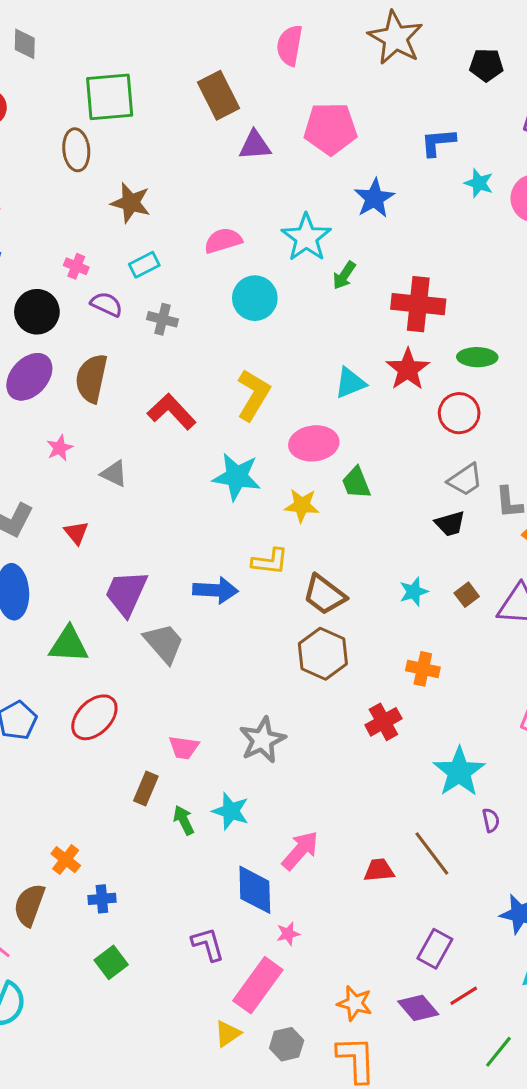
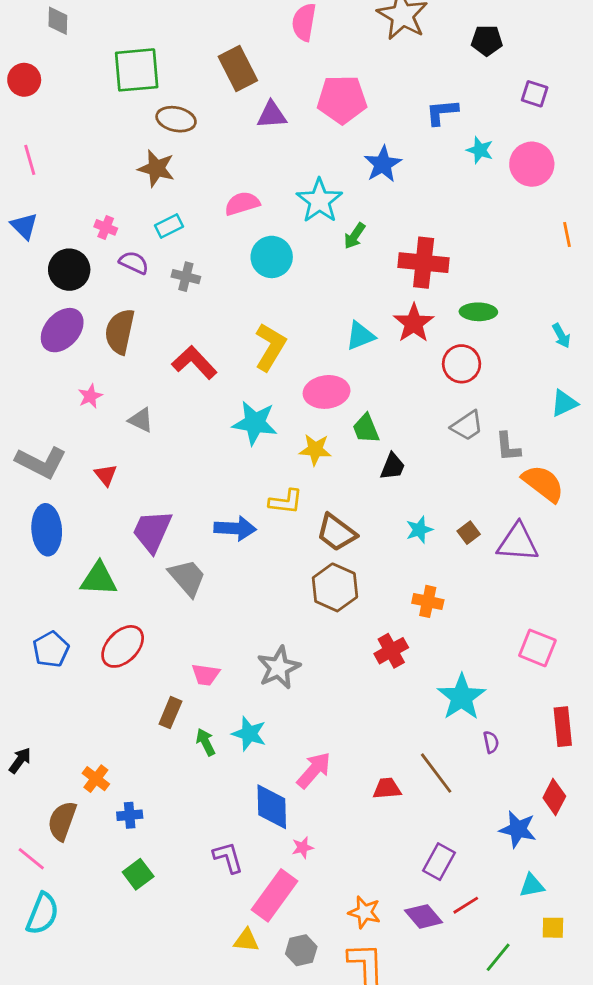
brown ellipse: (76, 150) -> (176, 119), moved, turned -72
black trapezoid: (450, 524) -> (393, 466), moved, turned -52
yellow triangle: (228, 1034) -> (246, 940), turned 40

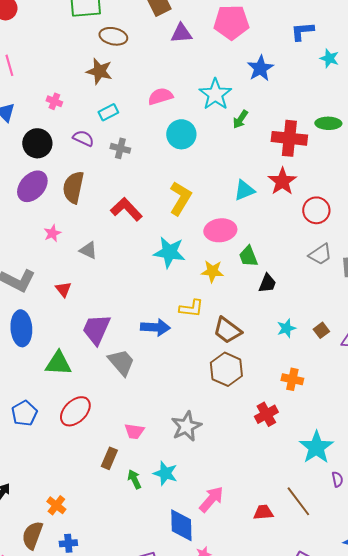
pink cross: (106, 227) -> (54, 101), moved
green ellipse: (478, 312) -> (328, 123), moved
blue cross: (130, 815) -> (68, 543), moved

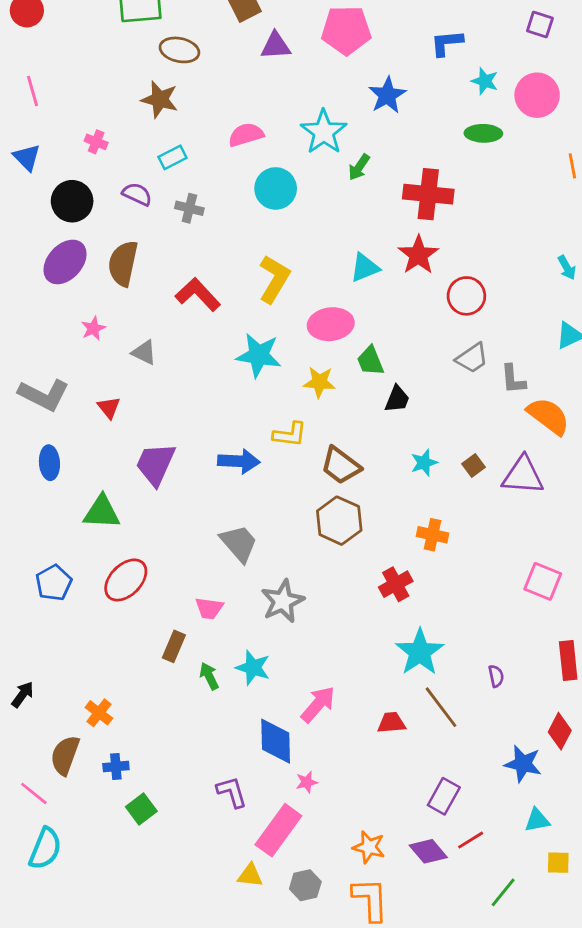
green ellipse: (328, 123) -> (483, 133), moved
blue ellipse: (21, 328) -> (49, 463), size x0.7
gray trapezoid: (121, 362) -> (239, 543), moved
cyan star: (316, 447) -> (420, 652), moved

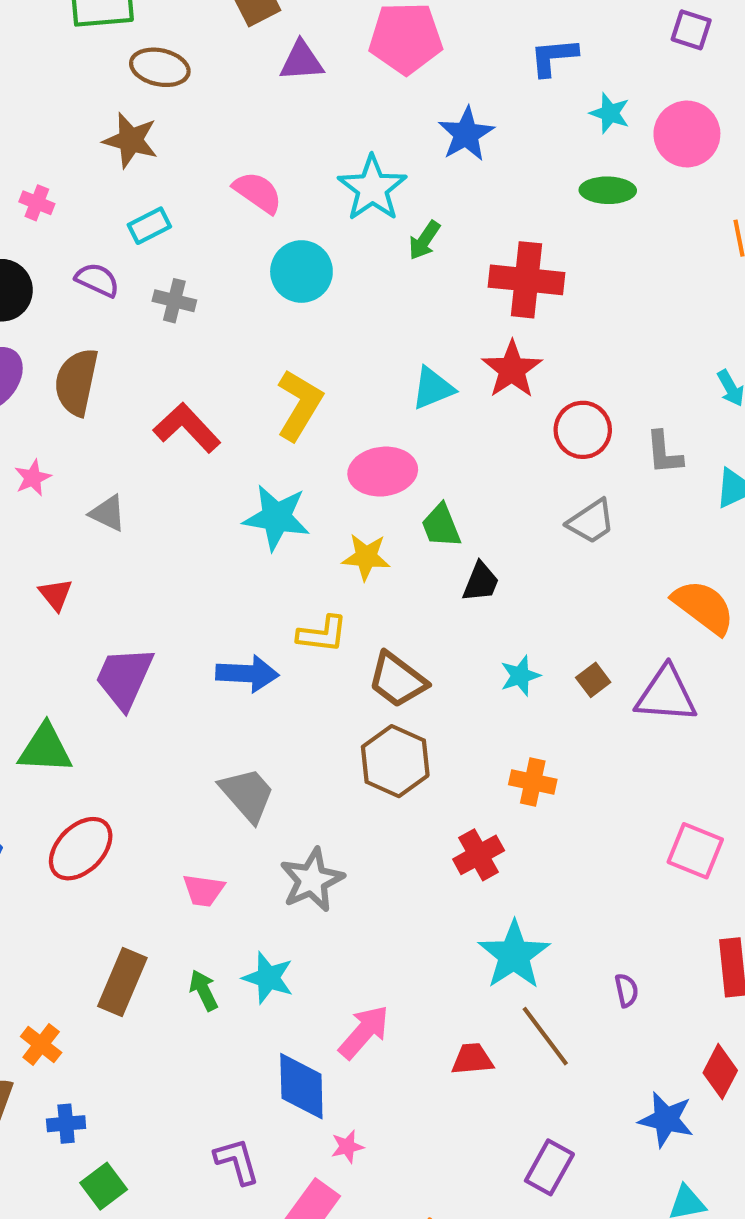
pink semicircle: (246, 135) -> (258, 192), turned 52
gray L-shape: (513, 379) -> (664, 453), moved
brown rectangle: (174, 646) -> (122, 982), moved, size x1.4

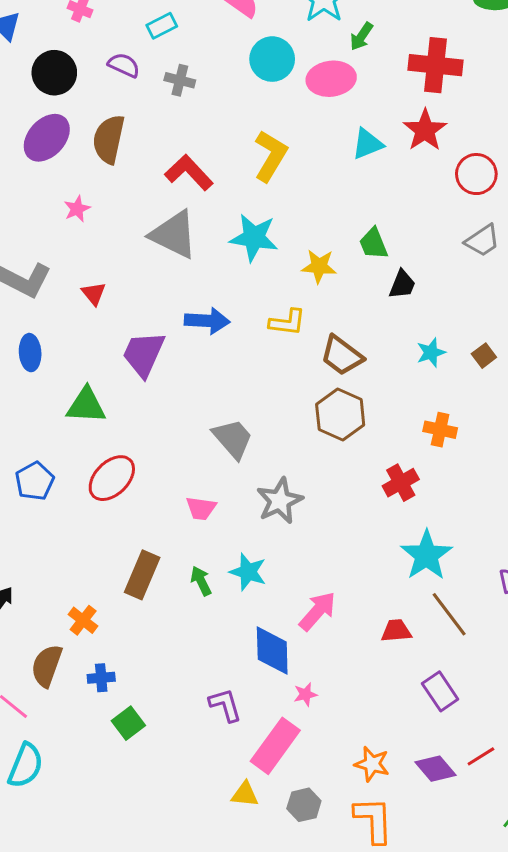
pink ellipse: (383, 472) -> (331, 79), moved
gray triangle: (108, 513) -> (174, 235), moved, size x1.8
blue arrow: (247, 674) -> (207, 321), moved
purple rectangle: (549, 1167) -> (440, 691), moved, turned -63

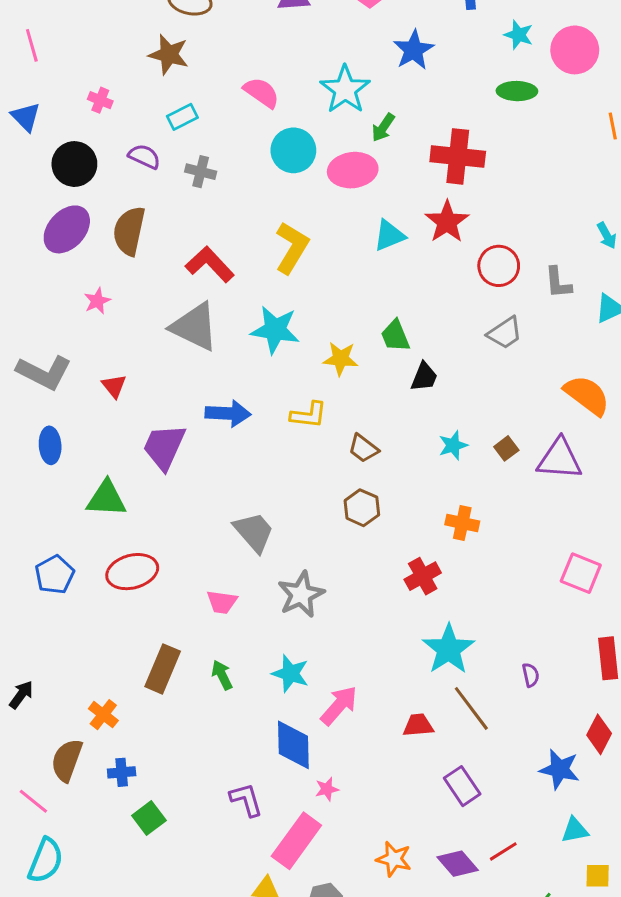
brown trapezoid: (342, 356) -> (363, 448), size x0.7
brown hexagon: (340, 415) -> (362, 508), size x0.7
red ellipse: (112, 478) -> (132, 572), turned 30
cyan star: (248, 572) -> (290, 673), moved

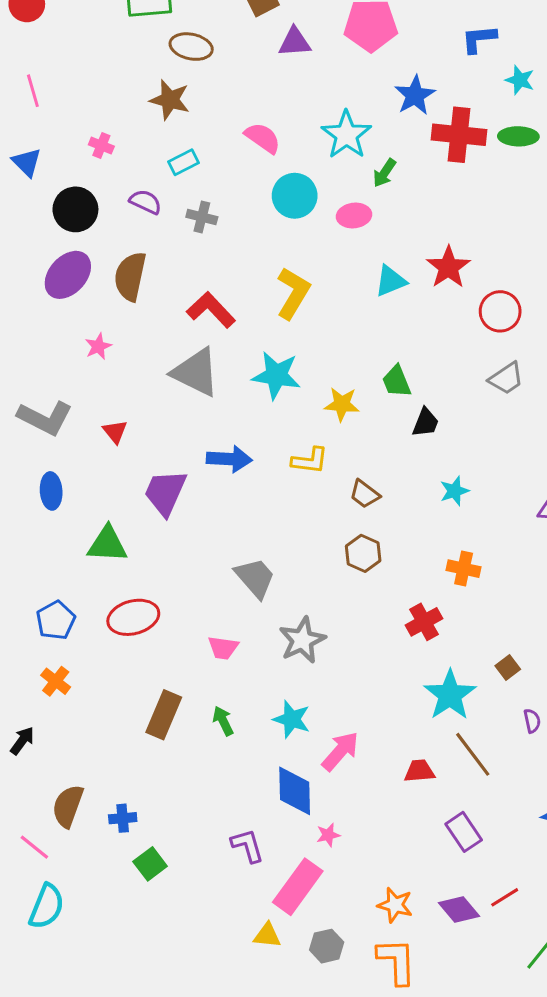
red cross: (458, 156) -> (459, 135), moved
pink ellipse: (353, 170) -> (354, 215), size x0.7
brown square: (506, 448) -> (508, 668), moved
orange cross: (103, 715) -> (56, 681), moved

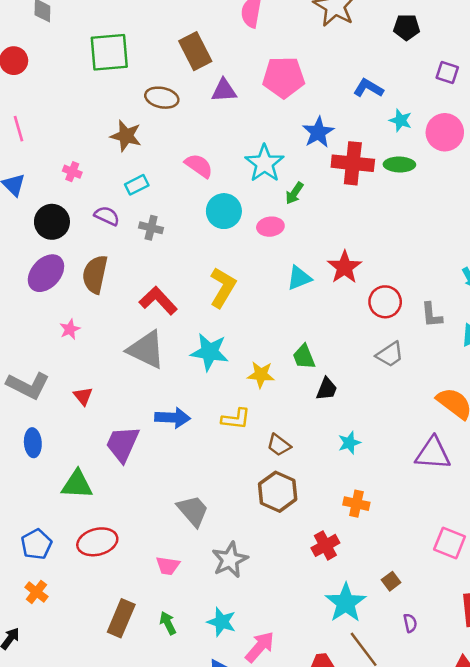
blue L-shape: (479, 39) -> (368, 88), turned 36
brown ellipse: (191, 47) -> (162, 98), moved
brown hexagon: (363, 553) -> (278, 492), size x1.4

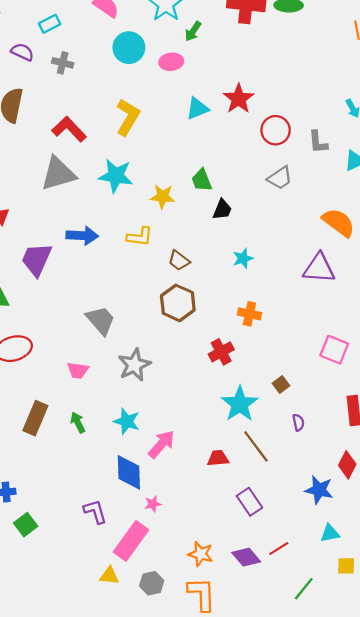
gray triangle: (146, 350) -> (58, 174), turned -42

